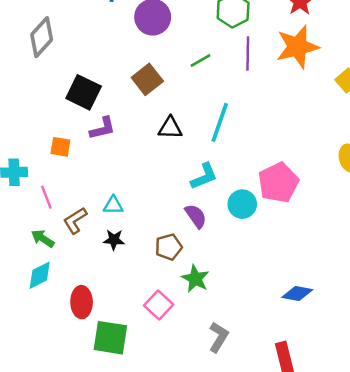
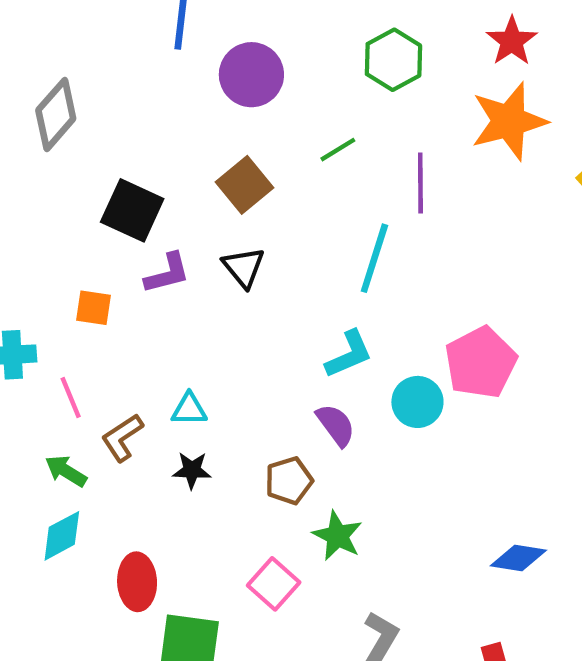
purple line: (248, 54) -> (420, 183), moved
black triangle: (170, 128) -> (244, 267), moved, turned 50

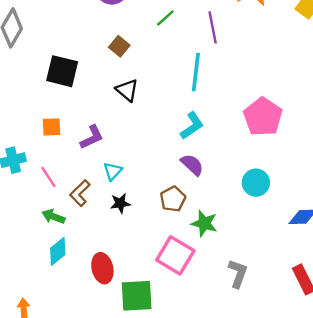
brown square: (244, 185) -> (119, 46), size x0.7
purple L-shape: (167, 273) -> (92, 137), moved
cyan circle: (417, 402) -> (256, 183), moved
cyan triangle: (189, 409) -> (113, 171), turned -36
pink square: (274, 584) -> (175, 255), size x1.4

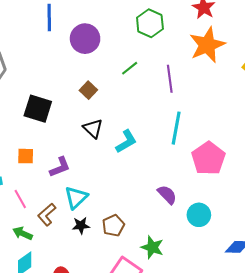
cyan line: (196, 72) -> (176, 128), moved
cyan L-shape: (192, 126) -> (126, 141), moved
purple semicircle: (192, 165) -> (167, 195), moved
cyan triangle: (113, 171) -> (76, 197), size x1.4
brown pentagon: (173, 199) -> (113, 225), moved

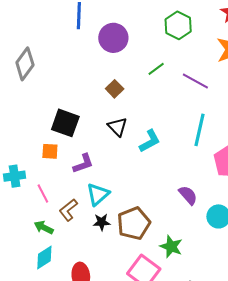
purple line: (170, 79) -> (195, 81), turned -56
black square: (38, 109) -> (65, 123), moved
brown pentagon: (113, 225) -> (134, 223), size x1.5

